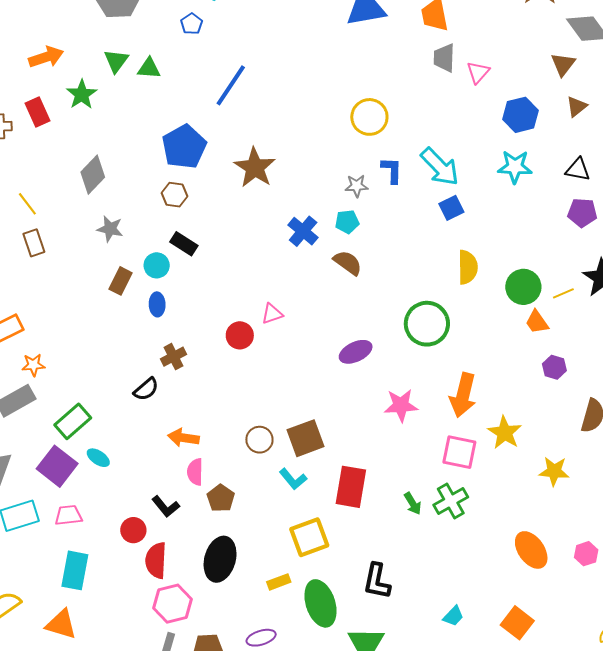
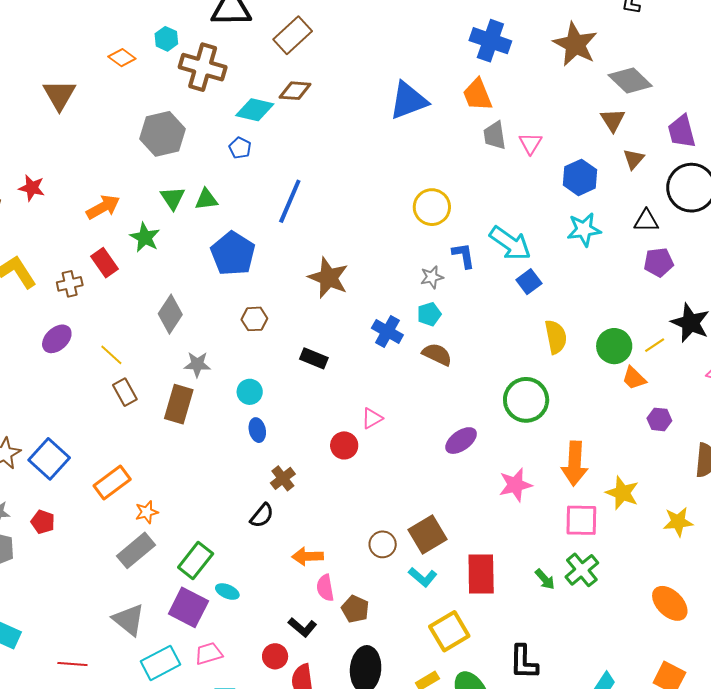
blue pentagon: (184, 147) -> (233, 254), moved
black rectangle: (184, 244) -> (314, 358), moved
brown rectangle: (120, 281) -> (179, 404), moved, size x1.4

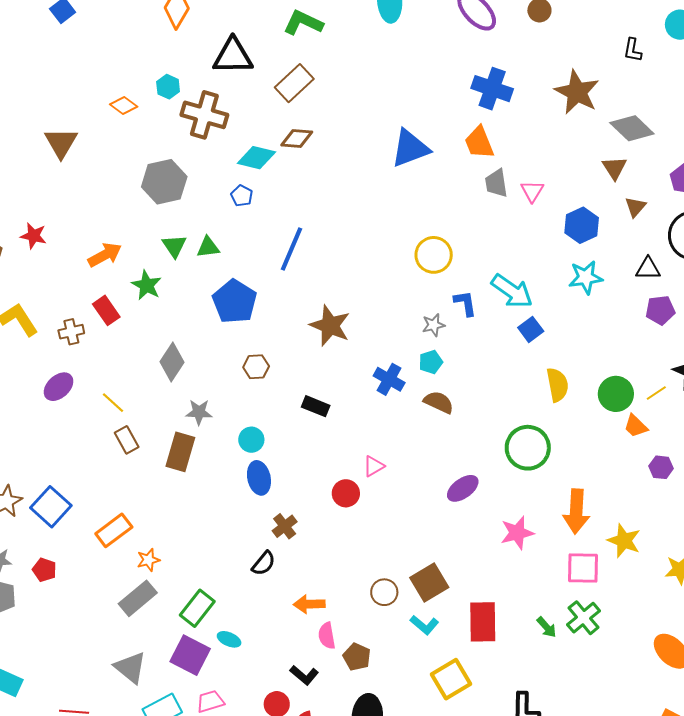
blue ellipse: (257, 430) -> (259, 478), size x1.4

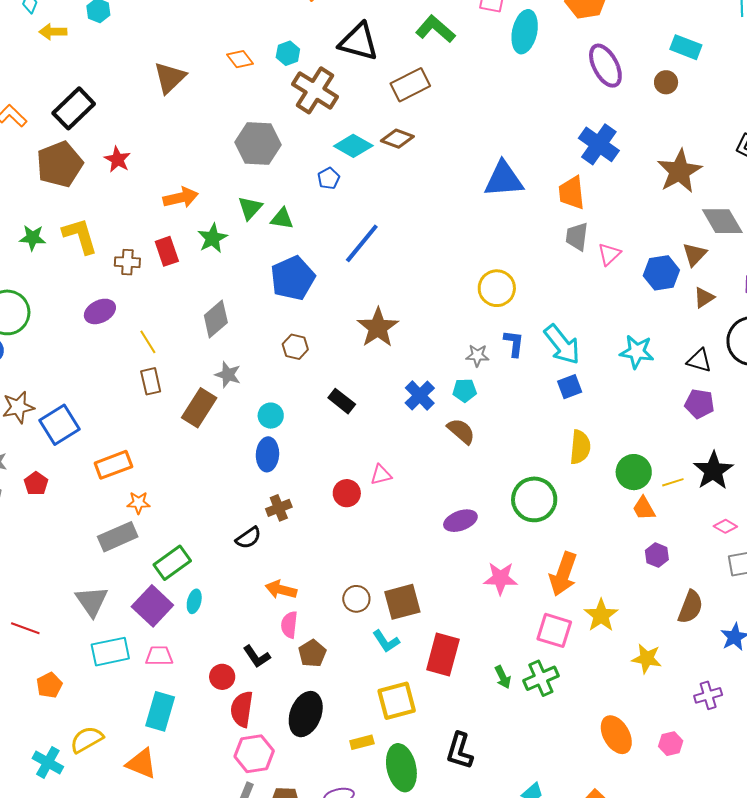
blue hexagon: (582, 225) -> (661, 273), moved
cyan ellipse: (229, 639) -> (194, 601), turned 65

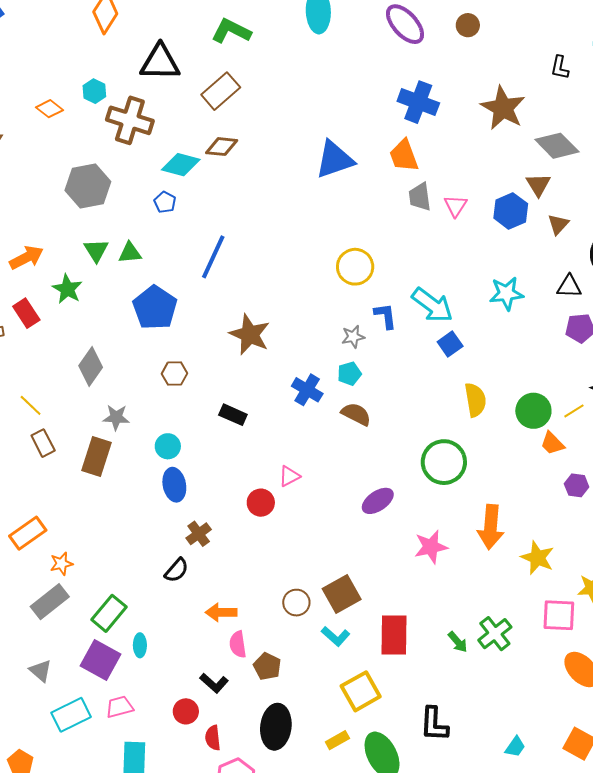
gray triangle: (92, 601) -> (41, 671), size x0.7
pink square: (554, 630) -> (559, 615), moved
red semicircle: (242, 709) -> (213, 738), size x0.7

